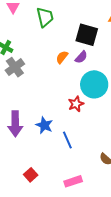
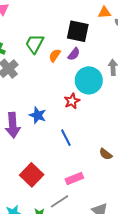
green trapezoid: (45, 17) -> (35, 44), moved, turned -135
blue star: (44, 125) -> (38, 115), moved
red square: (31, 175) -> (32, 175), size x1.6

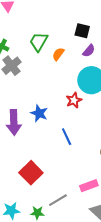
black square: (78, 31) -> (82, 31), size x0.7
purple semicircle: (74, 54) -> (89, 51), moved
pink rectangle: (74, 179) -> (89, 186), moved

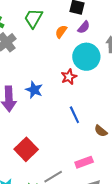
orange semicircle: (58, 54) -> (61, 32), moved
blue line: (67, 137) -> (74, 115), moved

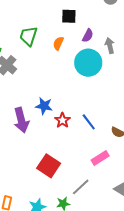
purple semicircle: (84, 27) -> (88, 36), moved
red star: (69, 77) -> (62, 120), moved
pink rectangle: (84, 162) -> (100, 158), moved

